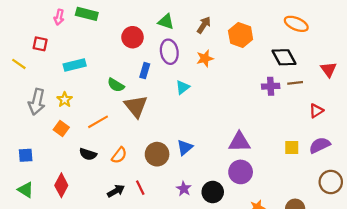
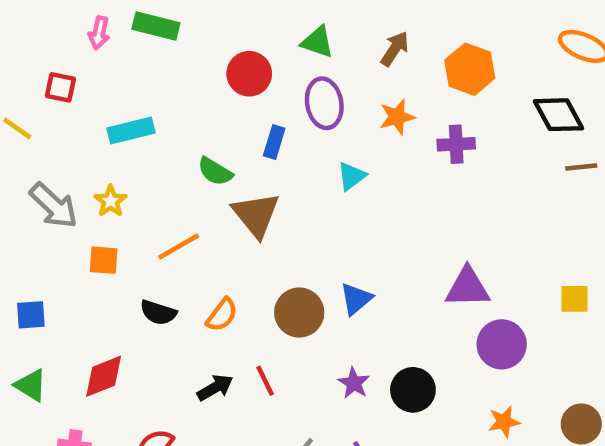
purple cross: (271, 86) -> (456, 144), moved
gray arrow: (37, 102) -> (54, 206), turned -60
orange square: (61, 129) -> (104, 260), turned -32
purple circle: (241, 172) -> (502, 344), moved
red diamond: (61, 185) -> (104, 376), turned 40

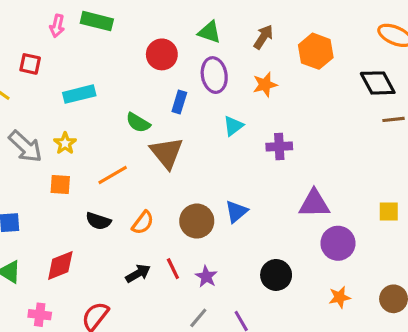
purple cross: (456, 144) -> (279, 146), moved
purple star: (354, 383) -> (206, 277), moved

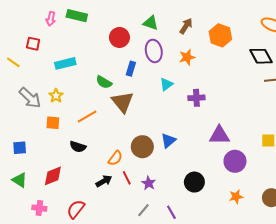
orange semicircle: (143, 223) -> (115, 158), moved

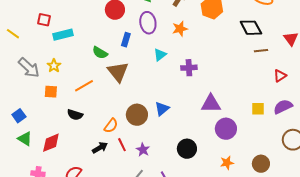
red square: (33, 44) -> (44, 20), moved
blue square: (20, 148) -> (19, 116), turned -32
green triangle: (20, 180) -> (25, 139), moved

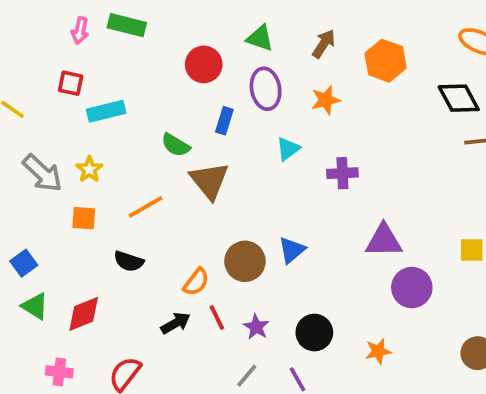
black circle: (187, 149) -> (314, 333), moved
orange star: (227, 163) -> (378, 351), moved

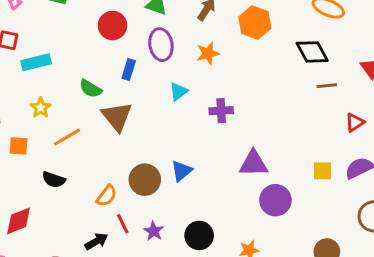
yellow star: (89, 169) -> (41, 108), moved
black arrow: (176, 323) -> (96, 241), moved

